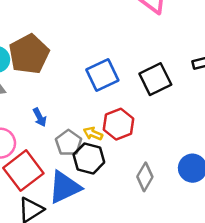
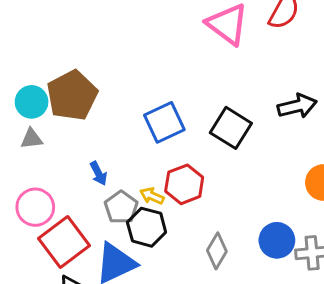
black square: (155, 79) -> (231, 128), turned -32
blue arrow: (40, 117) -> (99, 173), moved

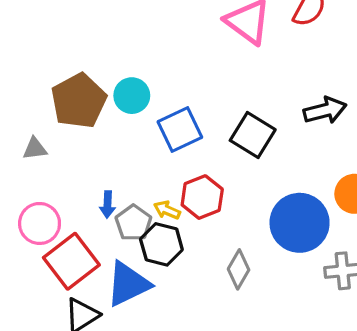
cyan circle: (32, 102) -> (132, 96), moved
blue arrow: (99, 173) -> (108, 204), moved, turned 30
blue circle: (277, 240) -> (300, 223), moved, size x1.5

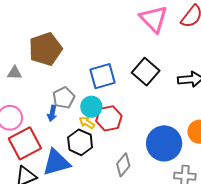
cyan circle: (132, 96) -> (91, 107), moved
black square: (253, 135) -> (146, 72), moved
gray pentagon: (133, 223) -> (64, 98), moved

